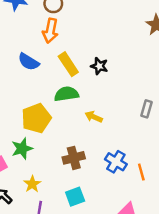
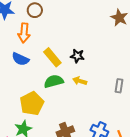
orange arrow: (50, 31) -> (24, 33), moved
yellow arrow: (94, 117) -> (80, 81), moved

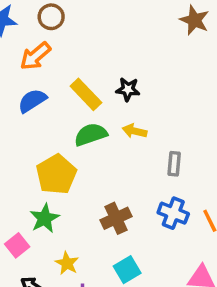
orange arrow: (24, 33) -> (35, 56), turned 48
blue semicircle: (20, 59) -> (32, 101), turned 126
gray rectangle: (119, 86) -> (174, 164), moved

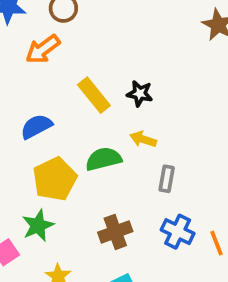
blue semicircle: (32, 101) -> (36, 126), moved
green semicircle: (91, 135) -> (104, 159), moved
gray rectangle: (174, 164) -> (167, 179), moved

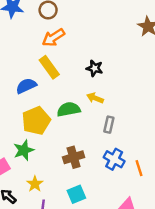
orange arrow: (43, 49) -> (53, 38), moved
yellow rectangle: (94, 95) -> (49, 67), moved

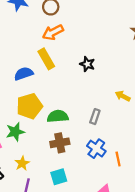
yellow arrow: (95, 98) -> (123, 96), moved
green semicircle: (69, 109) -> (58, 116), moved

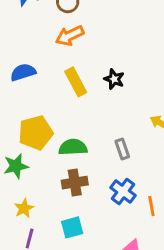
yellow rectangle: (46, 59) -> (76, 82), moved
blue semicircle: (24, 74) -> (23, 72), moved
gray rectangle: (95, 117) -> (122, 149), turned -40

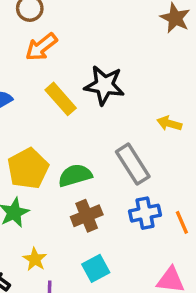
black star: (114, 79) -> (104, 85), size x1.6
gray rectangle: (122, 149) -> (133, 164), size x1.6
blue cross: (123, 192) -> (145, 213), turned -35

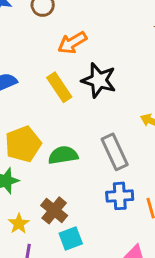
orange arrow: (41, 47) -> (72, 43), moved
brown cross: (87, 216) -> (54, 210), moved, turned -36

